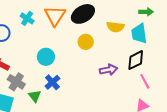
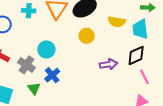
cyan cross: (27, 18) -> (29, 11), turned -32
gray cross: (16, 82) -> (26, 65), moved

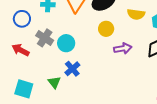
purple arrow: (109, 64) -> (123, 48), moved
gray cross: (26, 65) -> (45, 38), moved

